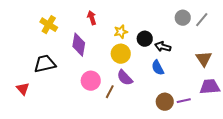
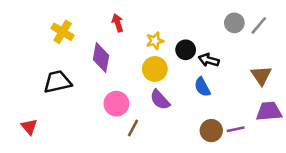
red triangle: (23, 89) -> (29, 127), moved
brown line: (110, 92) -> (133, 128), moved

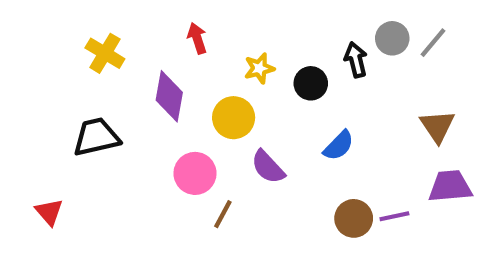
black arrow: (209, 60) -> (356, 60), moved, turned 60
yellow circle: (155, 69) -> (234, 118), moved
blue semicircle: (202, 87) -> (339, 146), turned -108

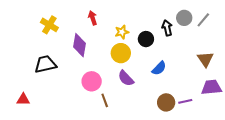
yellow circle: (234, 118) -> (121, 53), moved
red triangle: (49, 212) -> (23, 99), turned -48
brown line: (223, 214) -> (105, 100), turned -48

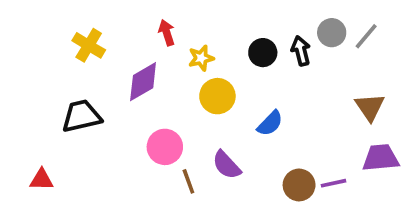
yellow star: (122, 32) -> (201, 58), moved
black circle: (146, 39) -> (263, 53), moved
purple diamond: (80, 45) -> (143, 82), turned 50
blue semicircle: (159, 68) -> (270, 123), moved
purple semicircle: (126, 78) -> (227, 165), moved

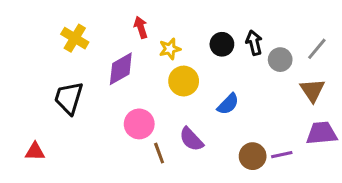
gray circle: (332, 33) -> (280, 60), moved
gray line: (366, 36) -> (317, 49), moved
black trapezoid: (81, 116) -> (69, 98), turned -60

